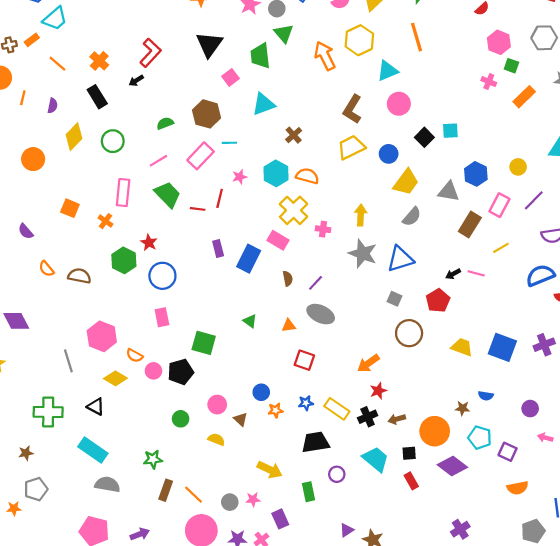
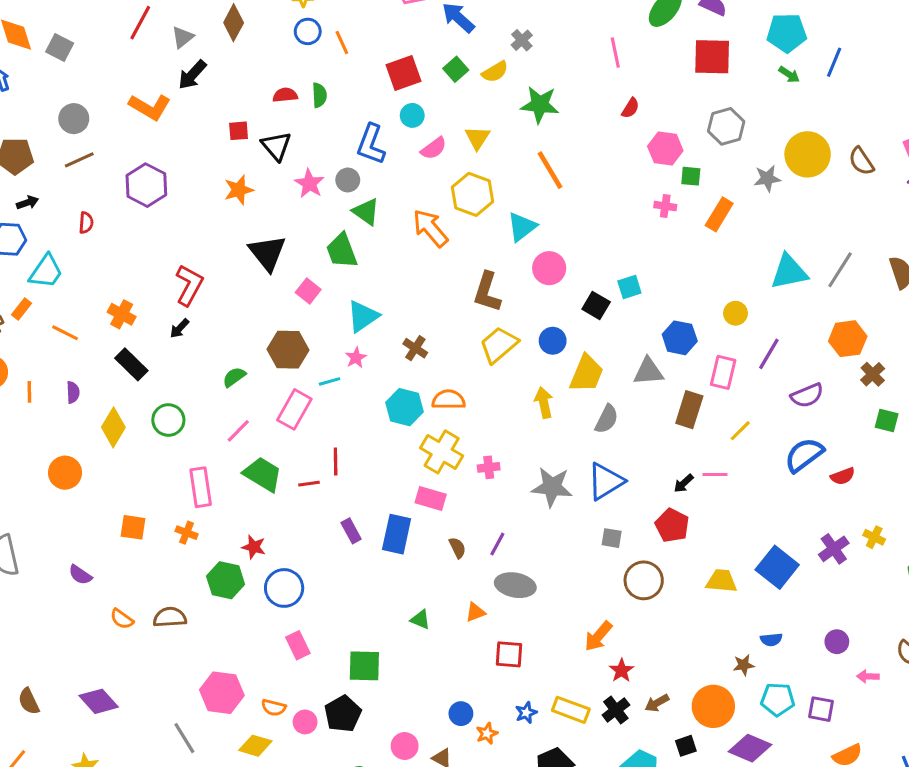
pink star: (240, 177) -> (356, 358), moved
yellow arrow: (361, 215) -> (544, 403), moved
blue square: (502, 347) -> (777, 567), turned 32

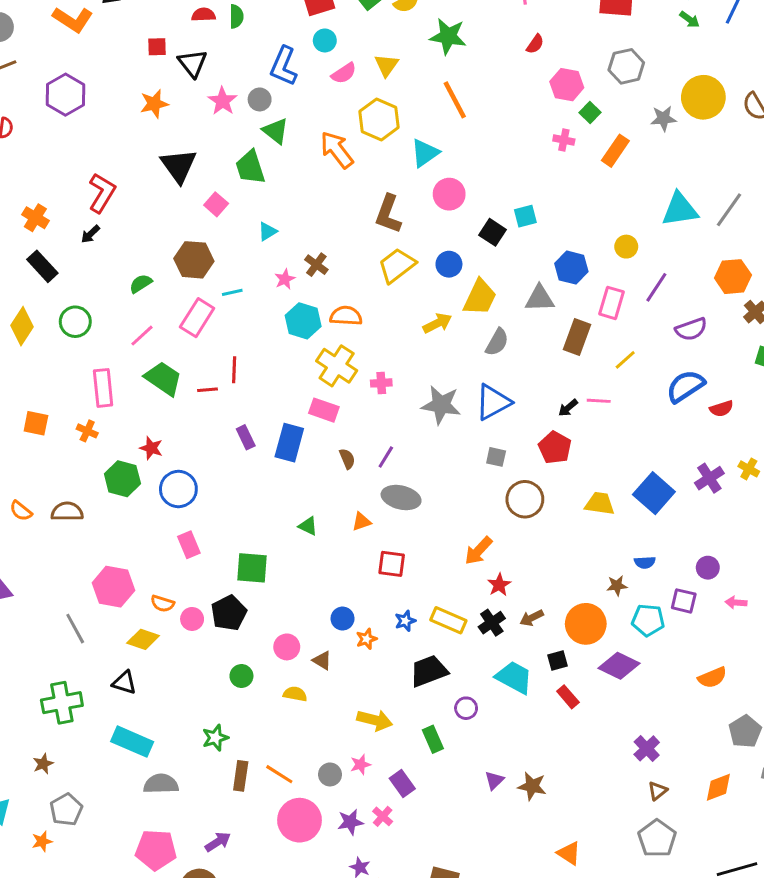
green square: (691, 176) -> (590, 113), turned 36
cyan triangle: (363, 316) -> (267, 231), size x0.6
pink star: (356, 358) -> (285, 279), moved
yellow arrow: (544, 403) -> (437, 323), turned 72
purple square: (821, 709) -> (684, 601), moved

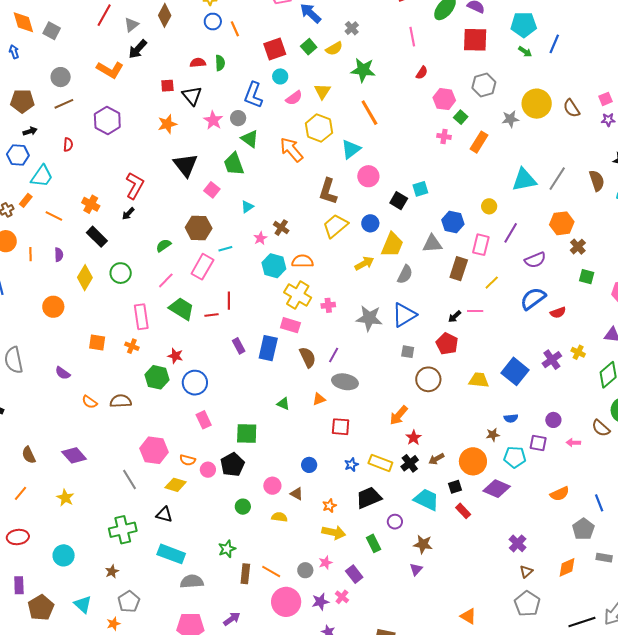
brown semicircle: (347, 459) -> (308, 357), size x1.5
orange star: (367, 639) -> (329, 506), moved
brown star: (532, 786) -> (423, 544), moved

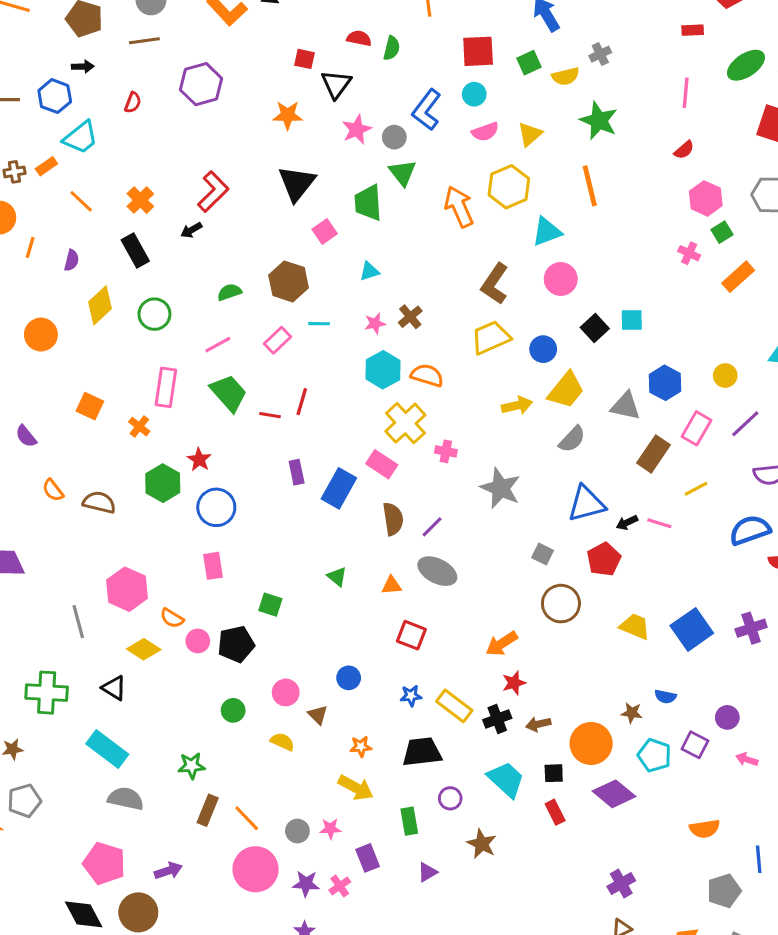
pink rectangle: (202, 267) -> (278, 340), size x0.7
blue triangle: (404, 315) -> (586, 504), moved
green square: (247, 434) -> (270, 605), size x0.7
purple triangle: (416, 569) -> (427, 872), moved

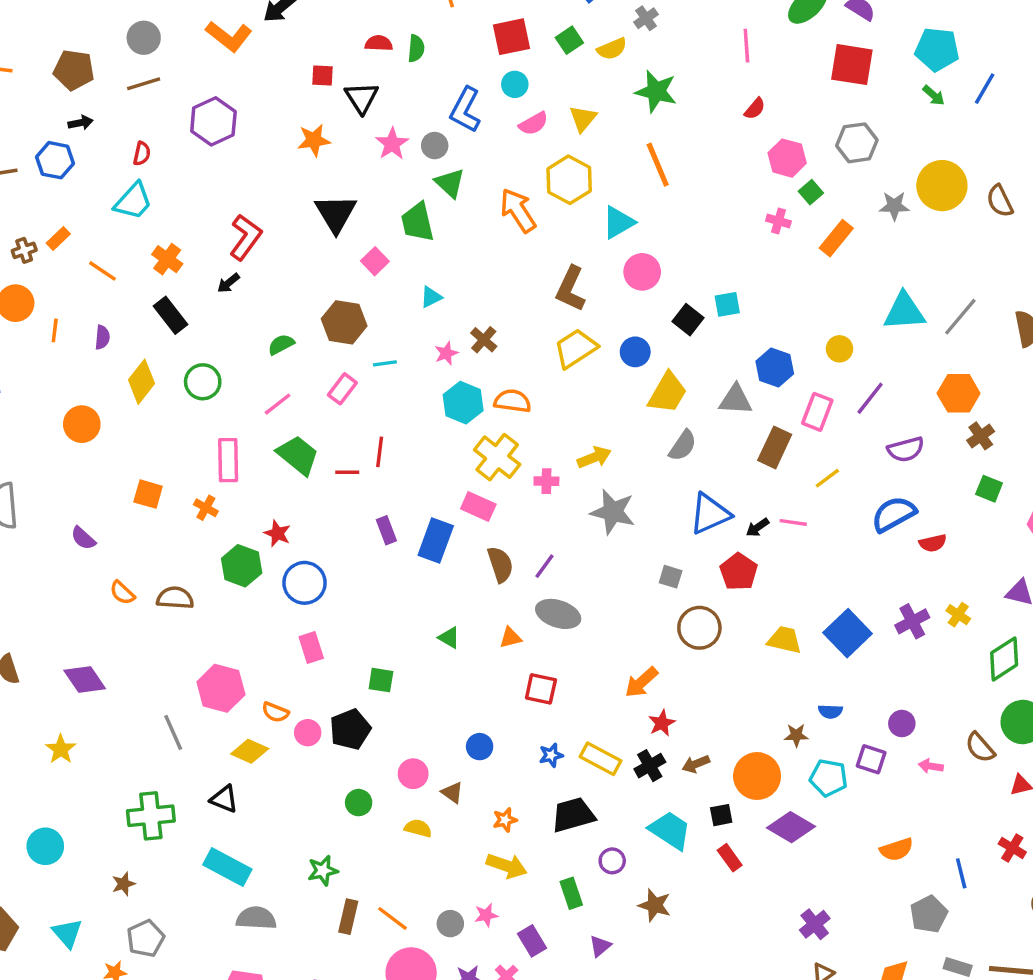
cyan trapezoid: (81, 138) -> (133, 201), moved
yellow arrow: (517, 405) -> (594, 457), moved

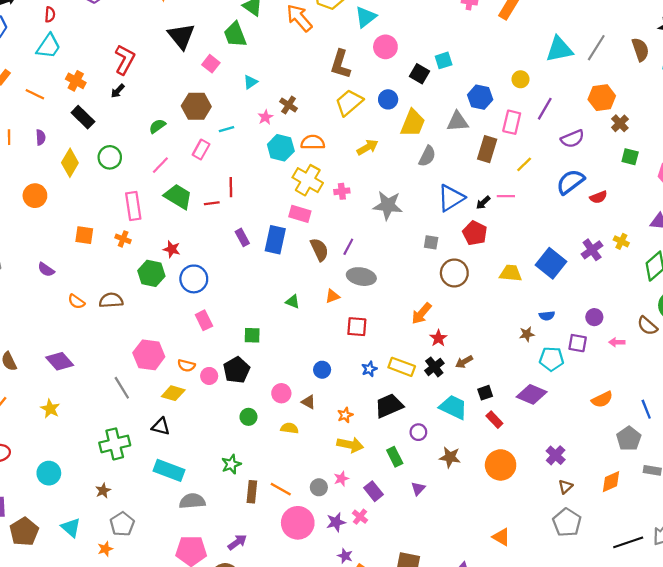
yellow arrow: (594, 457) -> (367, 147), moved
orange circle: (757, 776) -> (501, 465), moved

